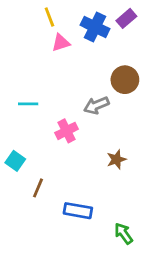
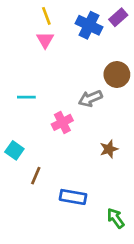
pink triangle: (61, 43) -> (45, 40), moved, turned -42

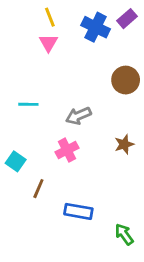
gray arrow: (90, 98) -> (78, 116), moved
pink cross: (62, 122) -> (67, 150), moved
brown star: (109, 149) -> (124, 144), moved

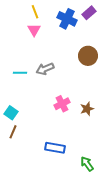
gray arrow: (78, 116) -> (45, 69), moved
brown star: (124, 144) -> (87, 109), moved
pink cross: (67, 150) -> (62, 104), moved
brown line: (38, 189) -> (13, 132), moved

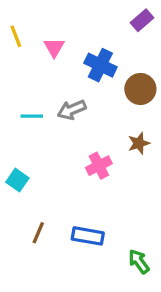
yellow line: (35, 12) -> (16, 36), moved
blue cross: (67, 19) -> (100, 65), moved
brown star: (87, 109) -> (139, 143), moved
brown line: (13, 132) -> (38, 233), moved

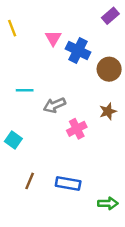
pink triangle: (54, 47) -> (53, 38), moved
gray arrow: (72, 110) -> (54, 105), moved
green arrow: (139, 262) -> (108, 203), turned 126

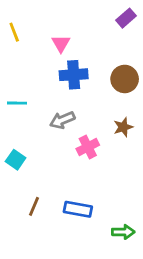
blue cross: (78, 51) -> (74, 75), moved, turned -30
cyan line: (25, 90) -> (17, 103), moved

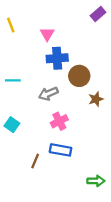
brown circle: (125, 79) -> (79, 76), moved
pink cross: (88, 147) -> (59, 121), moved
brown line: (34, 206) -> (35, 161), moved
blue rectangle: (78, 209) -> (60, 150), moved

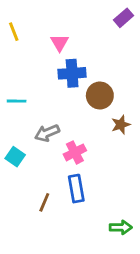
gray arrow: (48, 94) -> (47, 133), moved
blue rectangle: (60, 150) -> (76, 189), turned 70

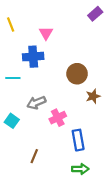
blue cross: (72, 73) -> (33, 57), moved
blue rectangle: (76, 189) -> (78, 140), moved
green arrow: (121, 227) -> (80, 169), moved

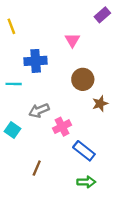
pink triangle: (46, 33) -> (72, 40), moved
blue rectangle: (78, 140) -> (84, 151), turned -42

